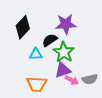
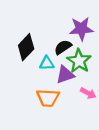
black diamond: (23, 27) -> (26, 47), moved
purple triangle: (63, 70) -> (65, 75), moved

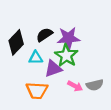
purple star: (81, 29) -> (68, 38), moved
black semicircle: (63, 47) -> (44, 35), moved

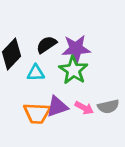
purple triangle: (53, 69) -> (57, 106), moved

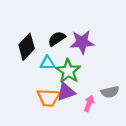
green star: (73, 70) -> (68, 71), moved
pink arrow: (84, 108) -> (89, 103), moved, turned -98

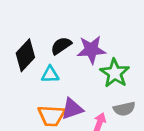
green star: (68, 71) -> (115, 73), moved

